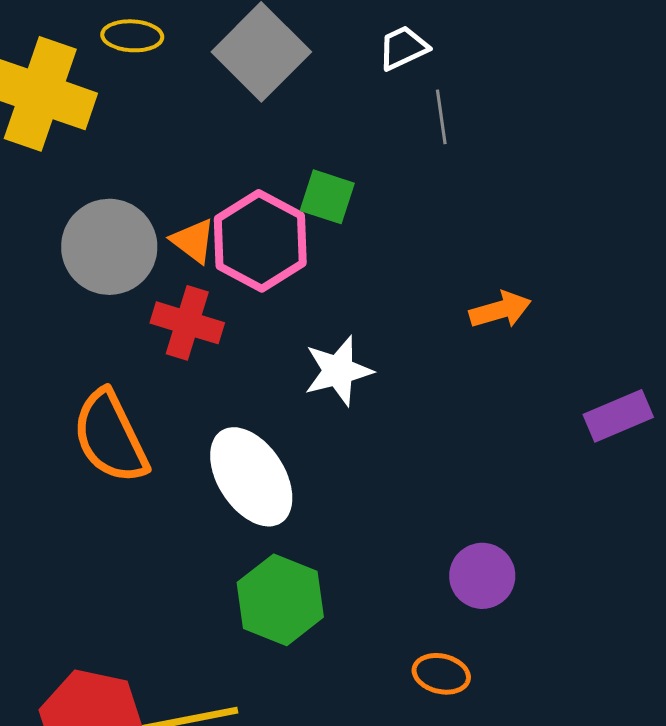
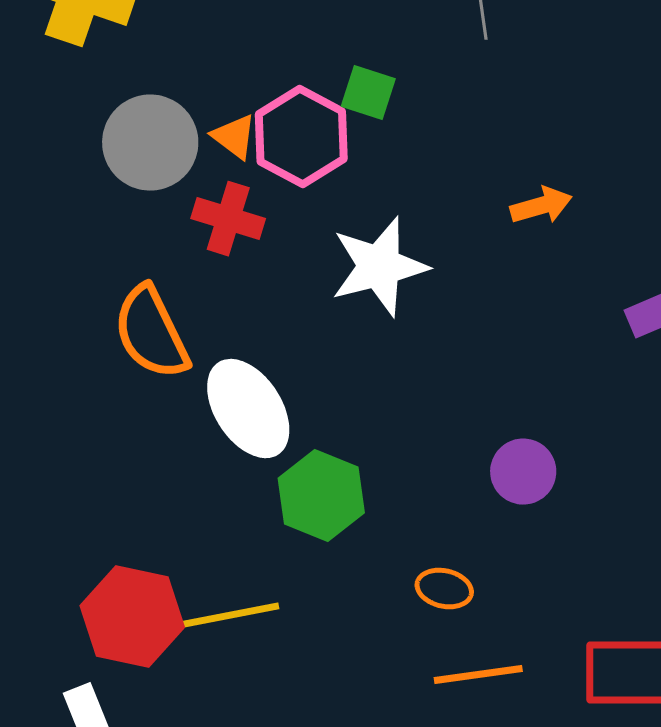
white star: (338, 371) -> (379, 267), size x1.4
white ellipse: (251, 477) -> (248, 409), moved
orange ellipse: (441, 674) -> (444, 589), moved

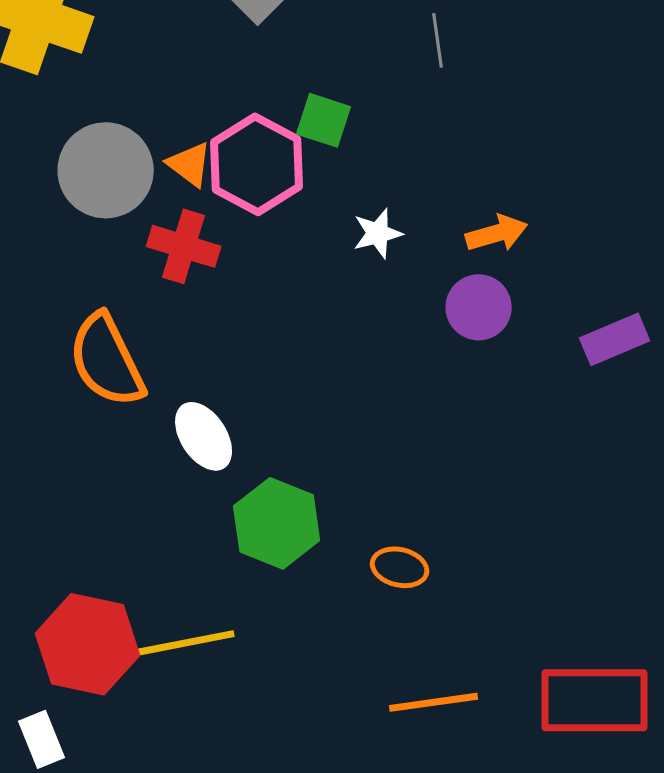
white star: (379, 267) -> (378, 233), moved, size x0.5
white ellipse: (248, 409) -> (204, 436), size x0.7
purple circle: (523, 472) -> (479, 307), moved
orange ellipse: (444, 589) -> (400, 567), moved

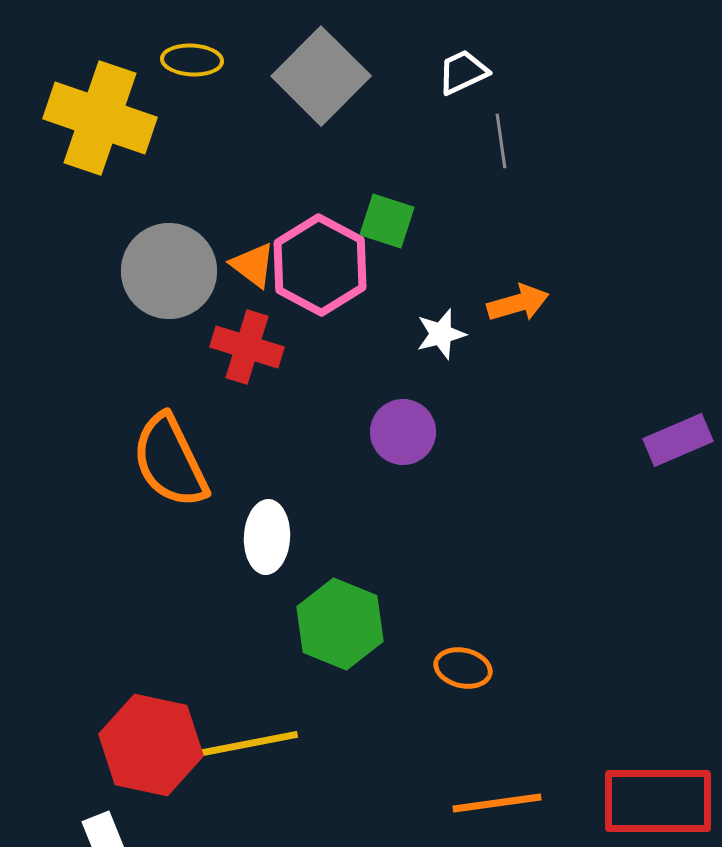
orange arrow: (497, 233) -> (518, 303), moved
purple circle: (479, 307) -> (403, 432), moved
white ellipse: (204, 436) -> (267, 537), turned 36

